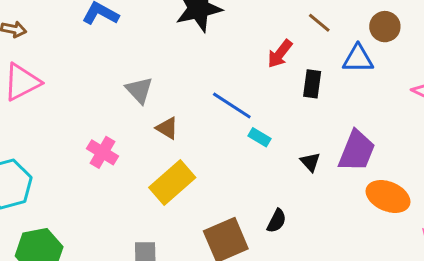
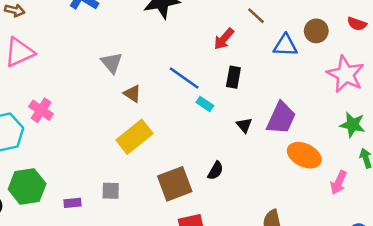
brown circle: (385, 27) -> (316, 31), moved
black rectangle: (312, 84) -> (233, 77), moved
pink cross: (102, 152) -> (41, 110), moved

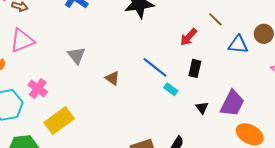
gray triangle: (112, 63) -> (76, 55), moved
yellow rectangle: (134, 137) -> (59, 121), moved

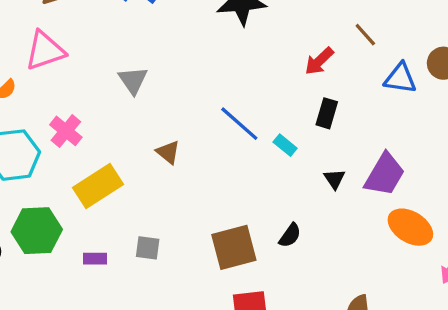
blue line: (155, 67) -> (239, 124), moved
brown triangle: (112, 78) -> (168, 152), moved

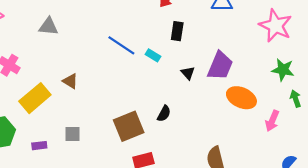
gray triangle: (133, 80) -> (48, 26), turned -42
brown triangle: (168, 152) -> (70, 81), moved

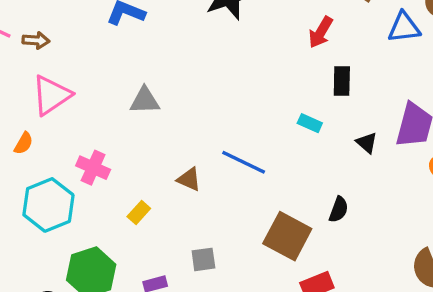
blue line: (121, 45) -> (244, 162), moved
yellow rectangle: (35, 98) -> (139, 212), size x0.5
brown square: (129, 126) -> (287, 236), turned -32

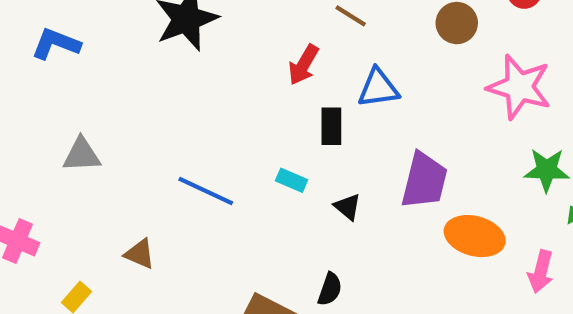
blue triangle: (404, 27) -> (378, 88), moved
black triangle: (367, 143) -> (348, 207), moved
blue line: (244, 162) -> (206, 191), moved

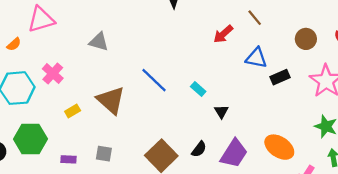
black rectangle: (331, 126) -> (280, 77), moved, turned 48
purple trapezoid: (424, 181) -> (234, 153), moved
brown triangle: (140, 254) -> (111, 100), size x1.8

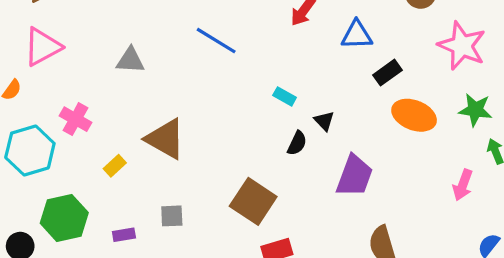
black rectangle: (280, 77) -> (388, 73), moved
blue line: (154, 80) -> (216, 41), moved
orange ellipse: (279, 147) -> (414, 115), moved
black semicircle: (199, 149) -> (297, 143), moved

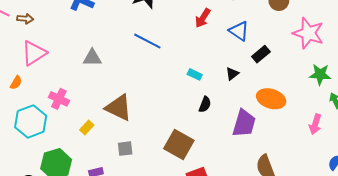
blue triangle: (357, 35) -> (239, 31), turned 40
orange ellipse: (414, 115) -> (271, 99), moved
black triangle: (324, 121) -> (232, 74), moved, turned 40
gray square: (172, 216) -> (125, 149), moved

